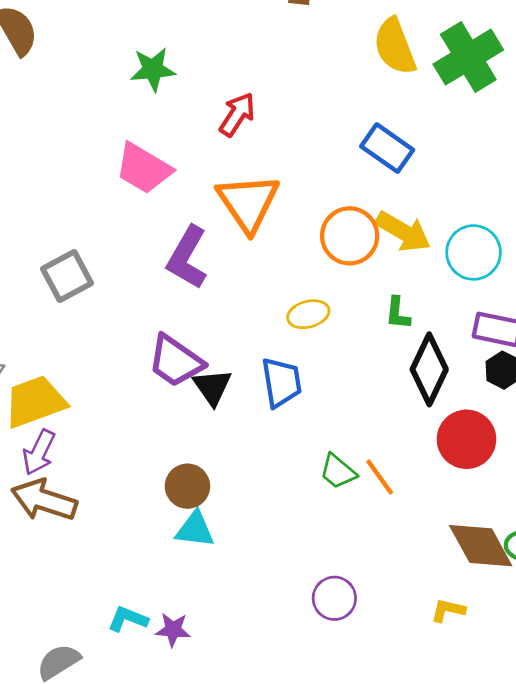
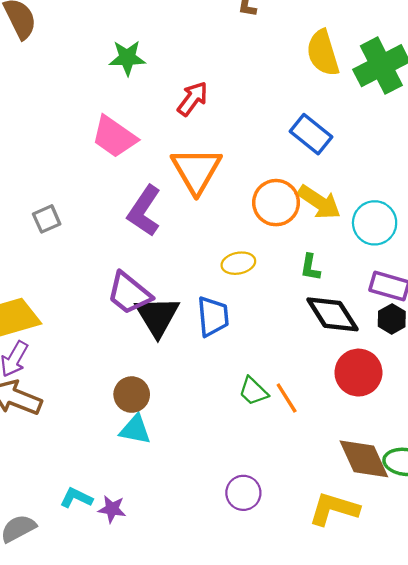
gray square: (67, 276) -> (47, 219), size x0.7
black diamond: (429, 369) -> (332, 314), turned -62
black triangle: (212, 387) -> (157, 316), size x1.4
yellow L-shape: (448, 610) -> (334, 509), size x1.8

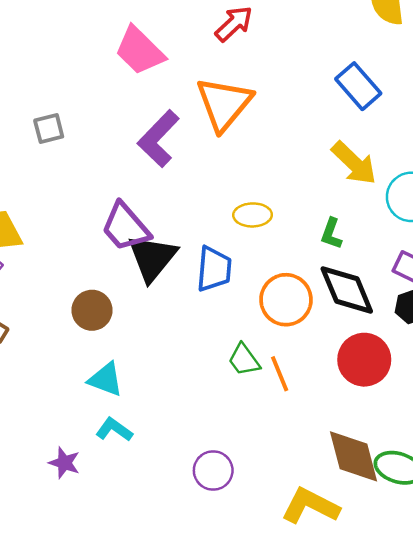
orange circle: (276, 203) -> (286, 300), moved
brown circle: (132, 395) -> (92, 310), moved
cyan L-shape: (76, 498) -> (114, 430), moved

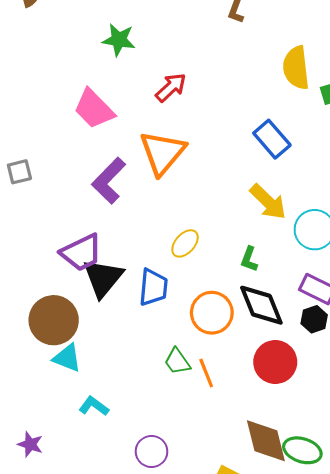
yellow ellipse: (253, 215) -> (185, 243), turned -48
purple trapezoid: (126, 227) -> (81, 253), turned -75
brown circle: (92, 310) -> (54, 320), size x1.5
cyan triangle: (106, 379) -> (67, 358), moved
cyan L-shape: (114, 430) -> (94, 406), moved

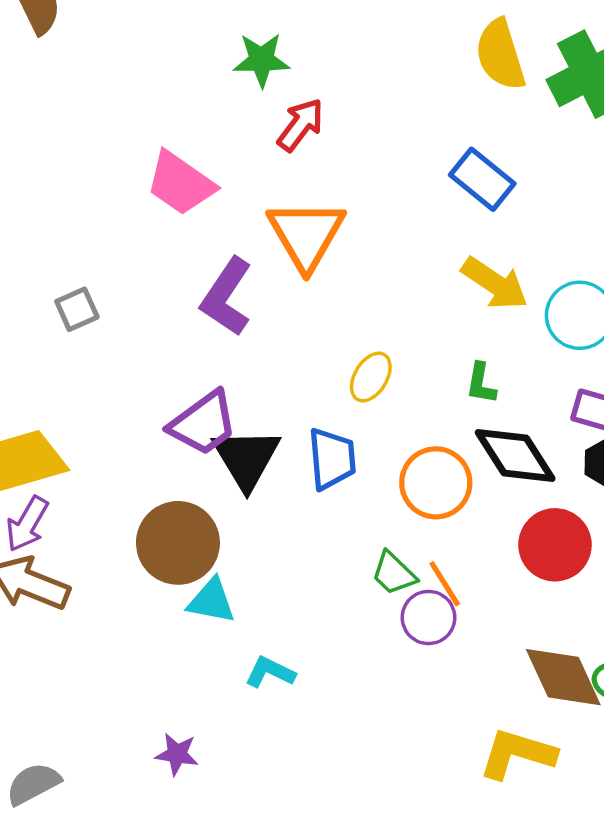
green star: (119, 40) -> (261, 60), moved
purple circle: (152, 451) -> (428, 617), moved

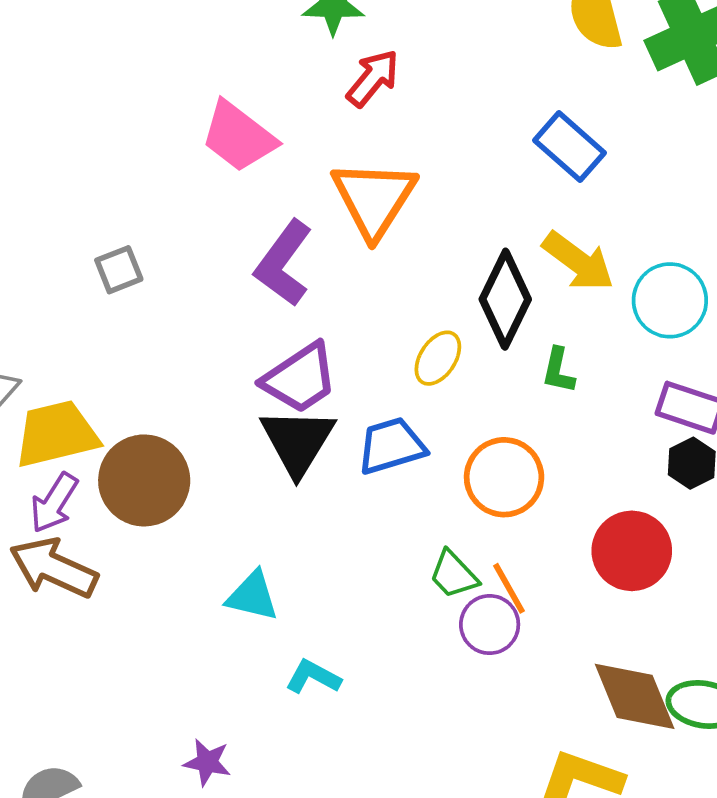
purple trapezoid: (203, 423) -> (300, 378), moved
black diamond: (515, 456) -> (505, 299), moved, turned 56
blue trapezoid: (332, 459) -> (391, 446), turned -104
brown circle: (178, 543) -> (144, 480), moved

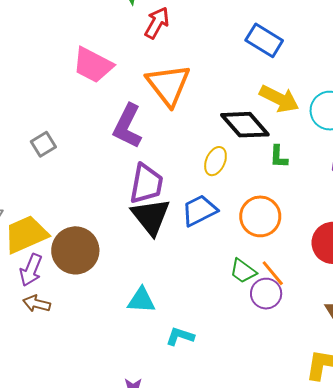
black diamond: (505, 299) -> (245, 125), turned -57
purple trapezoid: (300, 378) -> (146, 184), turned -36
brown arrow: (54, 568) -> (37, 304), size x0.6

